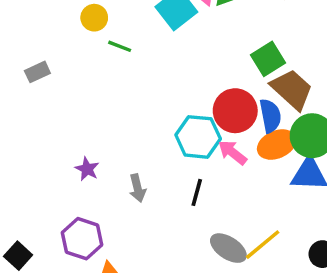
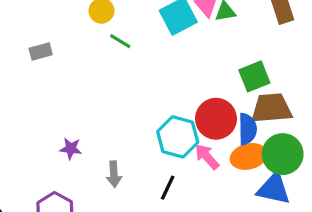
brown trapezoid: (292, 89) -> (271, 108), turned -57
purple star: (87, 169) -> (71, 149), turned -30

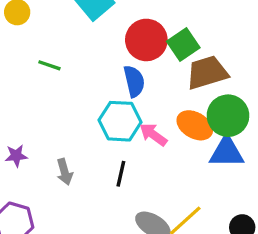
green line: (120, 41) -> (49, 65), moved
red circle: (216, 119) -> (146, 40), moved
blue semicircle: (247, 129) -> (134, 81), moved
orange ellipse: (249, 156) -> (195, 125), turned 56

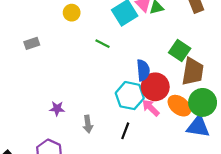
red circle: (146, 40) -> (155, 87), moved
green square: (183, 45) -> (180, 51), turned -30
green line: (49, 65) -> (102, 44), moved
brown trapezoid: (207, 73) -> (193, 72), turned 108

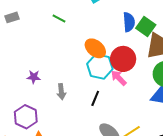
green line: (102, 44) -> (59, 18), moved
blue semicircle: (143, 70) -> (129, 22), moved
orange ellipse: (179, 106) -> (95, 48), moved

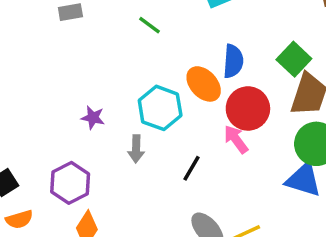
blue semicircle: (129, 22) -> (233, 61), moved
cyan hexagon: (100, 66) -> (160, 108), moved

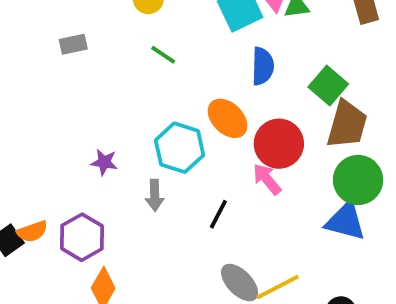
blue semicircle: (233, 61) -> (263, 66), moved
orange semicircle: (19, 219) -> (32, 231), moved

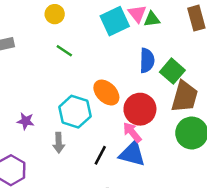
blue semicircle: (263, 66) -> (147, 60), moved
blue triangle: (346, 221) -> (132, 154), moved

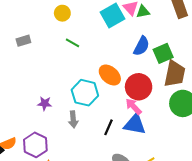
blue semicircle: (147, 60) -> (141, 46), turned 30
green square: (172, 71) -> (163, 53), turned 30

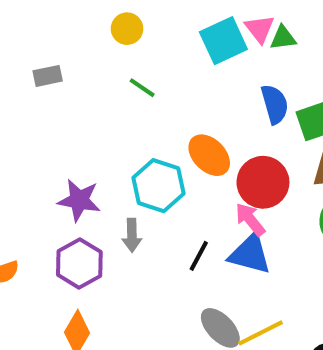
blue semicircle: (141, 46) -> (275, 104), turned -48
purple star: (45, 103) -> (79, 200), size x1.5
purple hexagon: (35, 145) -> (79, 263), moved

